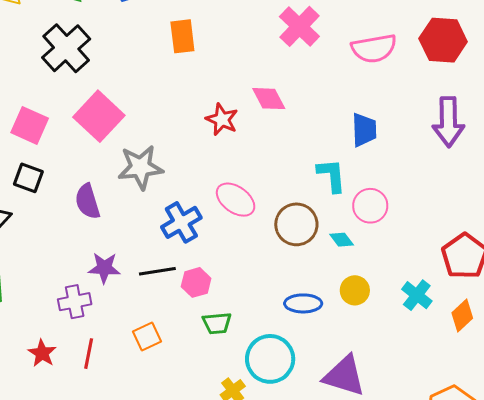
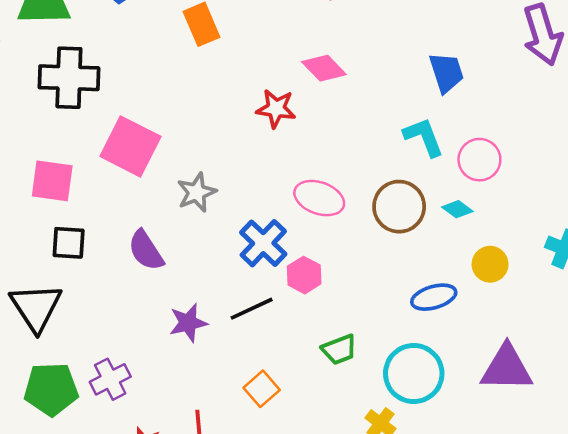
black cross: (66, 48) -> (69, 78), turned -30
gray star: (140, 167) -> (197, 192), size x0.7
pink hexagon: (196, 282) -> (304, 275), moved
purple cross: (75, 302) -> (110, 379), moved

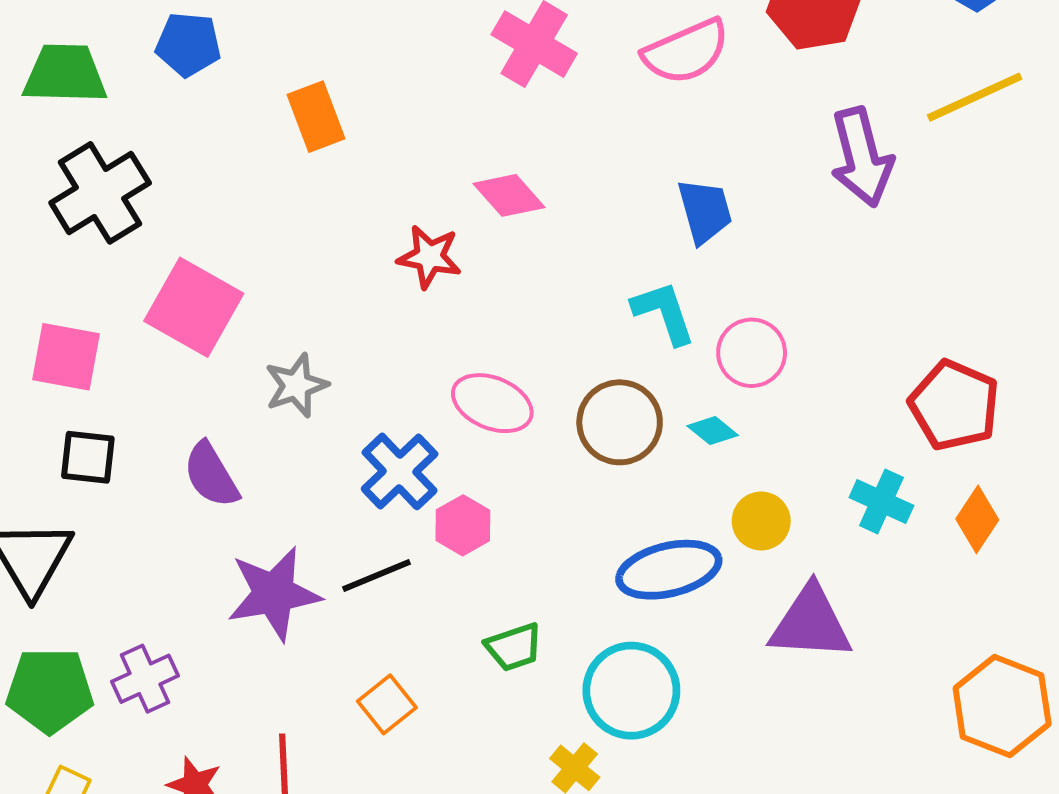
black cross: (69, 78) -> (100, 193), turned -36
blue ellipse: (434, 297) -> (669, 570), size x1.4
purple star: (188, 323) -> (274, 594), size x1.5
purple triangle: (507, 368) -> (811, 623), moved

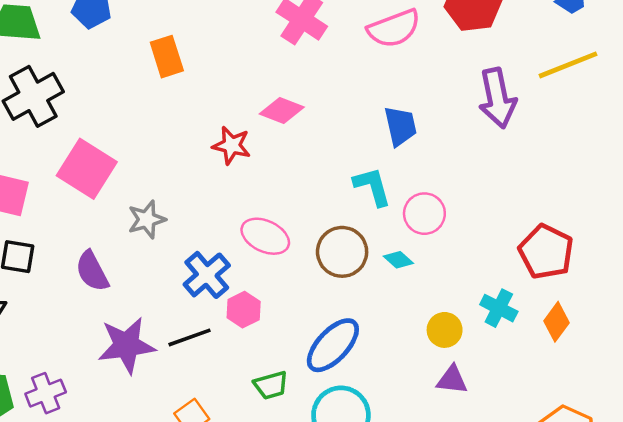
pink diamond: (509, 195) -> (282, 110), turned -30
yellow circle: (761, 521) -> (445, 330), moved
blue ellipse: (669, 570) -> (333, 345), moved, turned -36
purple triangle: (811, 623) -> (452, 380), size x0.6

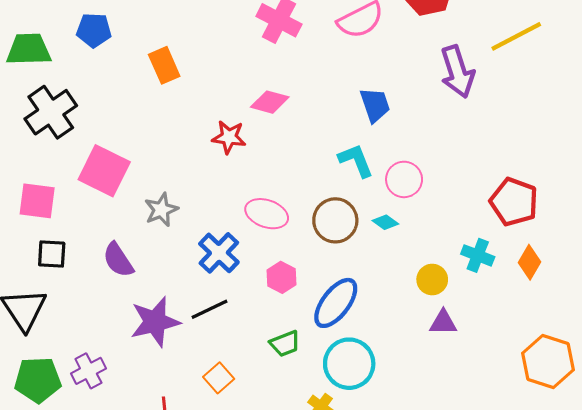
pink hexagon: (244, 310) -> (281, 277), moved

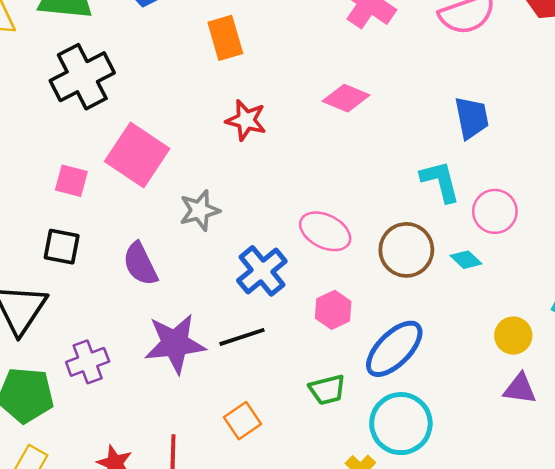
red star: (229, 137) -> (246, 120), moved
pink square: (37, 201) -> (71, 181), moved, size x0.7
purple cross: (88, 371) -> (88, 362), moved

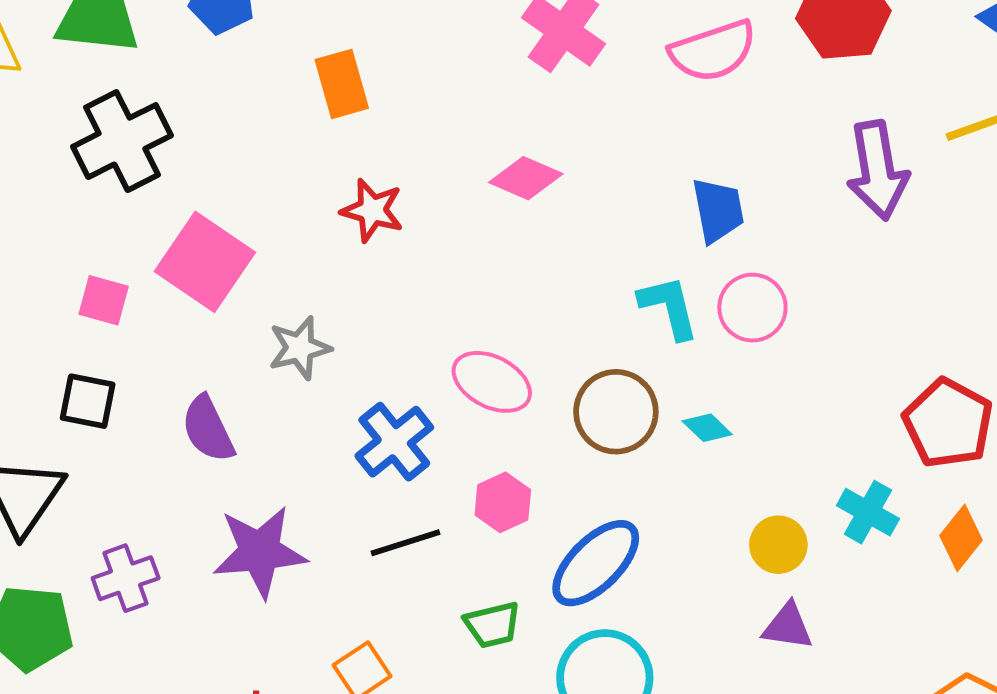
pink circle: (495, 211) -> (752, 308), moved
black line: (242, 337) -> (405, 543), moved

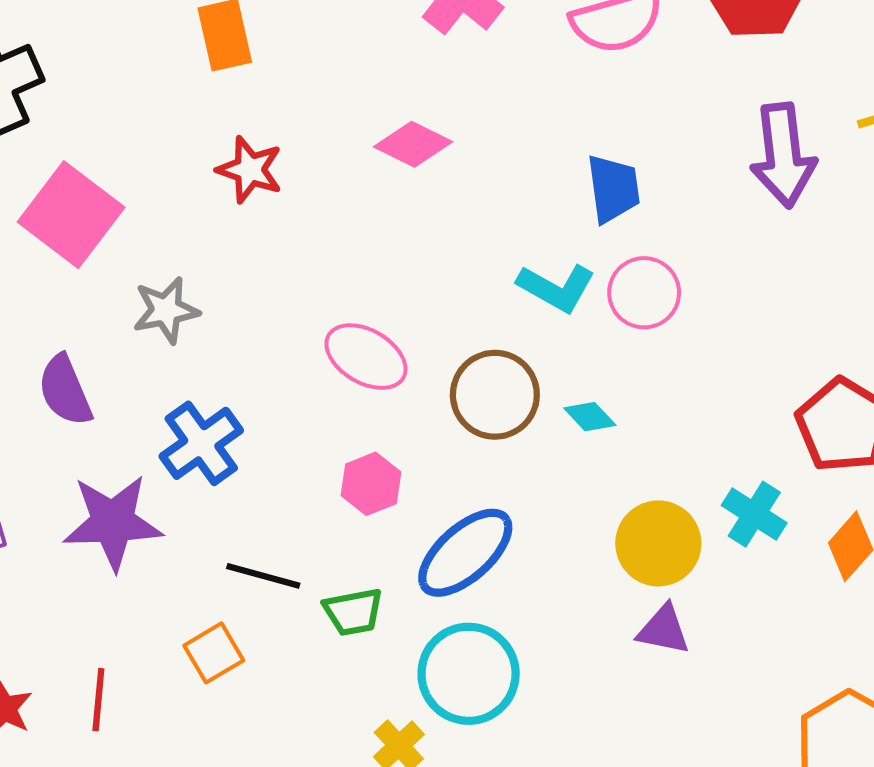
cyan L-shape: (669, 307) -> (556, 288), turned 130
blue cross: (394, 442) -> (201, 443), moved
black line: (405, 543) -> (263, 576), moved, turned 30
yellow circle: (778, 545) -> (658, 543), size x1.4

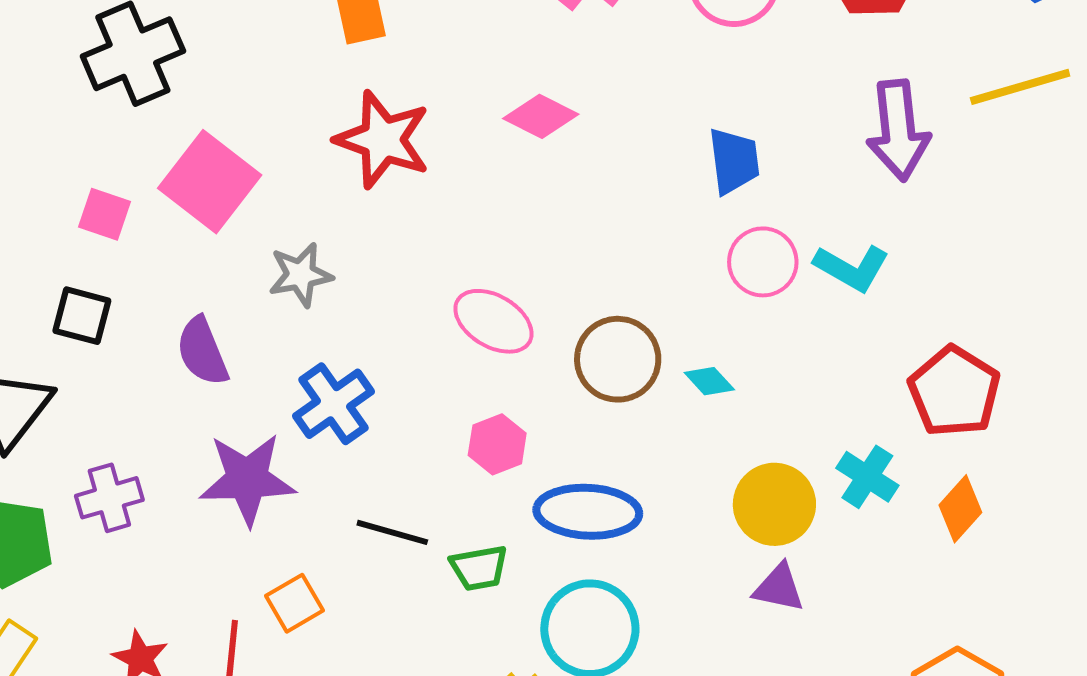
red star: (250, 170) -> (383, 140), size x1.5
cyan L-shape: (556, 288) -> (852, 268), moved
blue ellipse: (465, 553) -> (588, 512), turned 44
orange square: (214, 653) -> (295, 603), moved

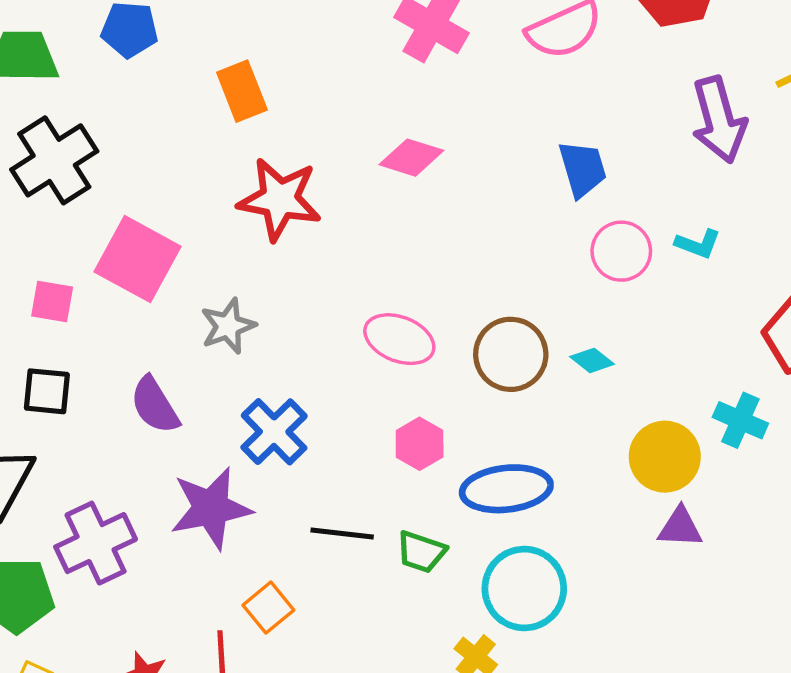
cyan L-shape: (852, 268) -> (698, 244), size x0.7
purple cross: (109, 498) -> (96, 543), size x1.4
green trapezoid: (479, 568) -> (421, 552), turned 38

